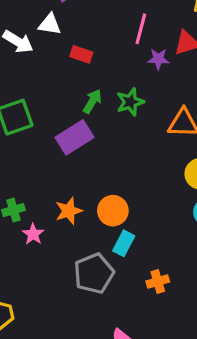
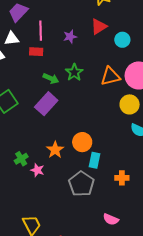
pink line: (141, 29) -> (41, 31), moved
purple star: (158, 59) -> (70, 37), moved
green arrow: (92, 101) -> (51, 78), turned 98
orange cross: (158, 282) -> (122, 178), turned 32

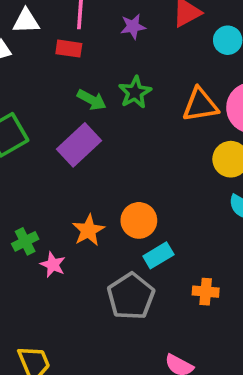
cyan rectangle: (94, 160) -> (158, 255), turned 42

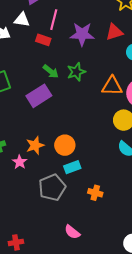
purple star: (133, 26) -> (82, 34), size x1.6
pink star: (53, 265) -> (20, 162), moved

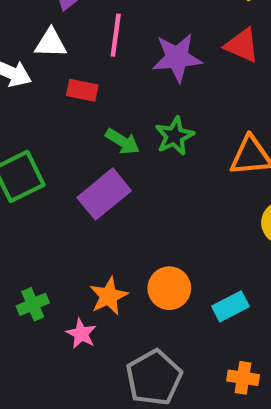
red triangle: (114, 32) -> (242, 45), turned 48
red rectangle: (43, 40) -> (82, 90), moved
cyan rectangle: (72, 167) -> (231, 306), moved

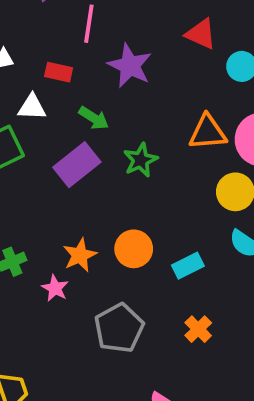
white triangle: (51, 43) -> (32, 107), moved
purple star: (177, 58) -> (130, 66), moved, turned 30
green star: (175, 136) -> (140, 160), moved
orange cross: (243, 378) -> (198, 329), turned 36

